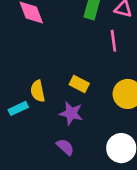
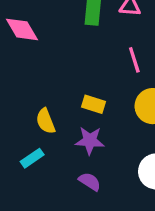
pink line: (113, 41) -> (134, 60), moved
cyan rectangle: (18, 108) -> (32, 158), moved

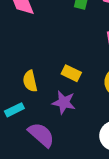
purple semicircle: (90, 182) -> (41, 135), moved, size x1.5

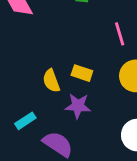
yellow semicircle: (30, 81) -> (51, 81), moved

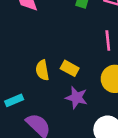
purple star: (78, 106) -> (77, 98), moved

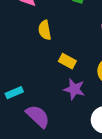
yellow semicircle: (42, 70) -> (45, 30), moved

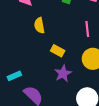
purple star: (74, 89) -> (63, 73), turned 30

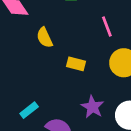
purple star: (63, 73) -> (92, 107), moved

